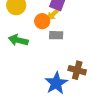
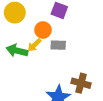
yellow arrow: (53, 14) -> (34, 45), moved

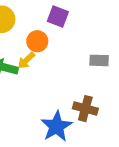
gray rectangle: (58, 45) -> (99, 60), moved

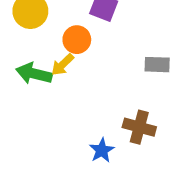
blue star: (57, 126) -> (102, 150), size x0.6

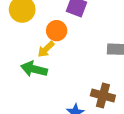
green arrow: (34, 74) -> (34, 69), moved

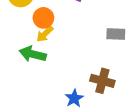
orange circle: (57, 31) -> (43, 18), moved

